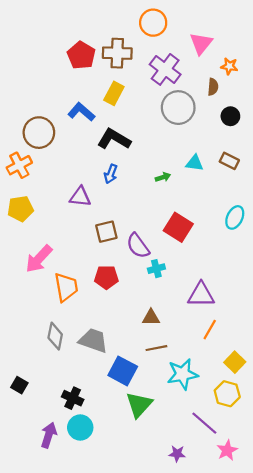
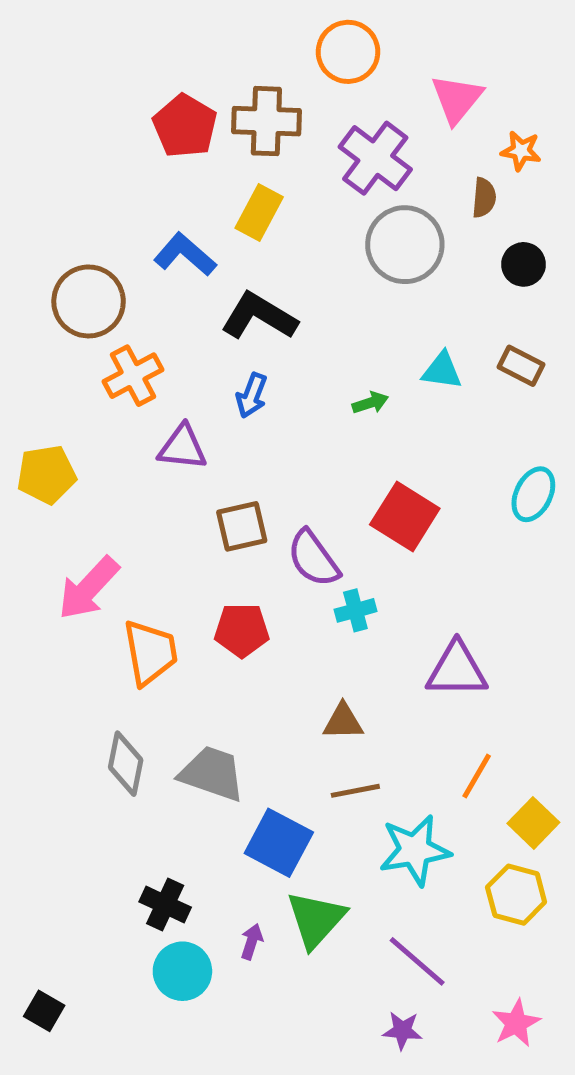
orange cross: (19, 165) -> (133, 376), moved
orange line: (210, 330) -> (477, 776), moved
black square: (19, 385) -> (44, 1011), moved
purple line: (204, 423) -> (417, 961), moved
purple arrow: (49, 435) -> (252, 942), moved, size x0.6

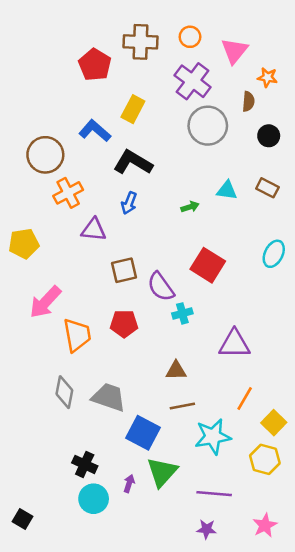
orange circle: (348, 52) -> (190, 37), moved, size x0.7
brown cross: (266, 121) -> (141, 42), moved
purple line: (417, 961) -> (214, 494), turned -36

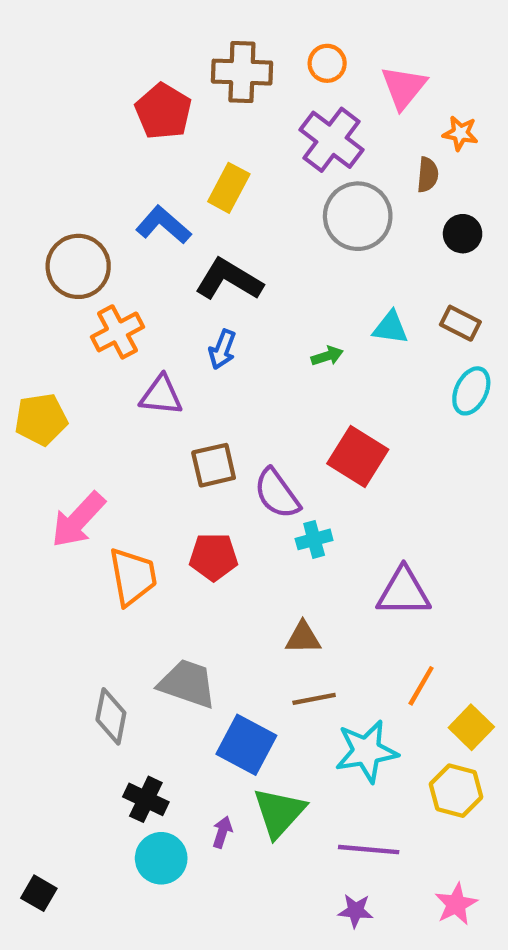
cyan ellipse: (274, 254) -> (471, 391), moved
gray diamond: (64, 392) -> (111, 716), moved

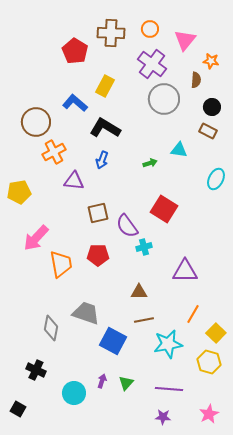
brown rectangle: (460, 323) -> (208, 131), moved
black cross: (146, 799) -> (36, 370), moved
green triangle: (279, 812) -> (126, 383), moved, size x0.6

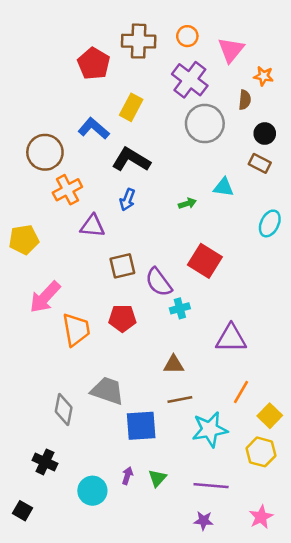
blue square: (113, 341) -> (141, 426), turned -32

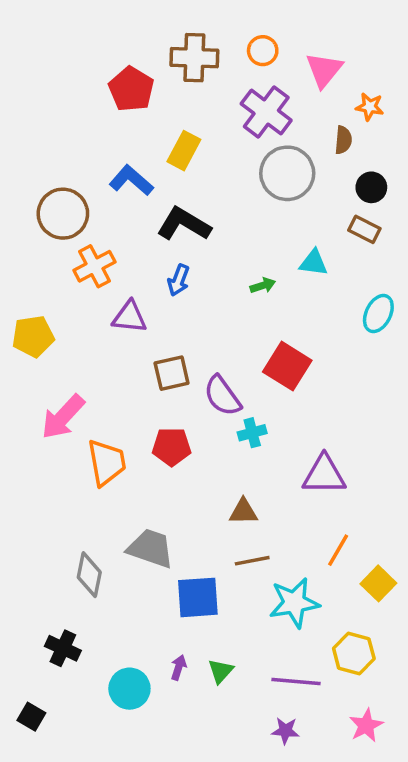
yellow hexagon: (261, 452) -> (354, 654), moved

